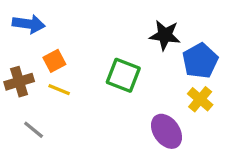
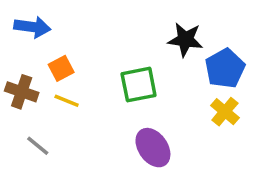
green square: (123, 75) -> (139, 85), turned -32
brown cross: (19, 82) -> (22, 92), turned 36
purple ellipse: (167, 131) -> (153, 148), moved

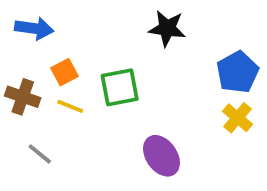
black star: (185, 40) -> (167, 28), moved
green square: (139, 85) -> (120, 87), moved

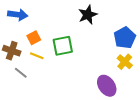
black star: (167, 28) -> (88, 15), turned -30
gray line: (40, 154) -> (21, 73), moved
purple ellipse: (161, 156) -> (107, 86), moved

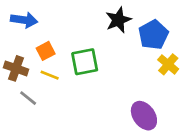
blue pentagon: (125, 38) -> (153, 35), moved
yellow cross: (125, 62) -> (168, 64), moved

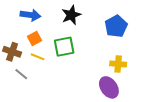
blue arrow: (24, 20) -> (30, 15), moved
black star: (118, 20) -> (71, 15), moved
yellow cross: (168, 64) -> (118, 64), moved, turned -35

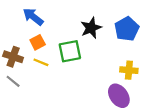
blue arrow: (30, 15) -> (33, 17), turned -150
black star: (71, 15) -> (91, 28), moved
gray line: (21, 74) -> (13, 81), moved

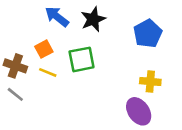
blue arrow: (33, 17) -> (57, 17), moved
black star: (91, 28) -> (93, 19), moved

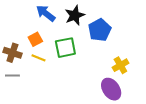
blue pentagon: (148, 33) -> (100, 30), moved
yellow cross: (150, 81) -> (120, 65), turned -35
gray line: (15, 94) -> (12, 76), turned -40

